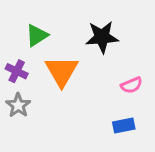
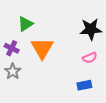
black star: (102, 37) -> (91, 29), moved

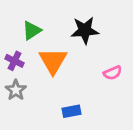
black star: (91, 29) -> (85, 30), moved
blue rectangle: (84, 85) -> (72, 111), moved

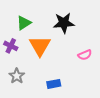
gray star: (16, 90) -> (17, 76), moved

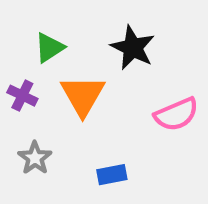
black star: (64, 23) -> (133, 48), turned 30
pink semicircle: (85, 55) -> (176, 114), size x1.5

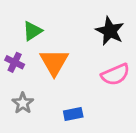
black star: (133, 48) -> (110, 31), moved

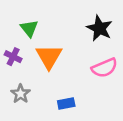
green triangle: (32, 31) -> (29, 28), turned -36

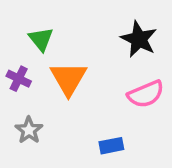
blue rectangle: (66, 104) -> (111, 146), moved

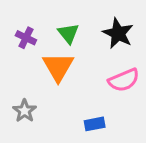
green triangle: (41, 39) -> (68, 33), moved
purple cross: (19, 79) -> (26, 38), moved

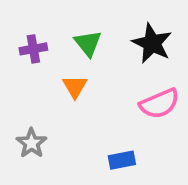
purple cross: (26, 38) -> (33, 49), turned -36
orange triangle: (58, 67) -> (75, 87), size x0.6

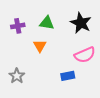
green triangle: (88, 43) -> (47, 23), turned -42
blue rectangle: (122, 160) -> (68, 76), moved

